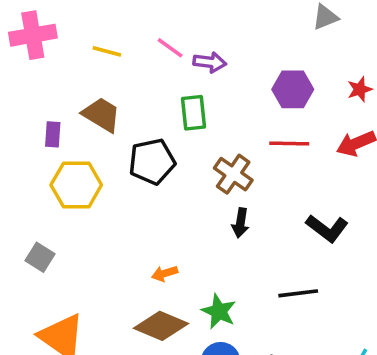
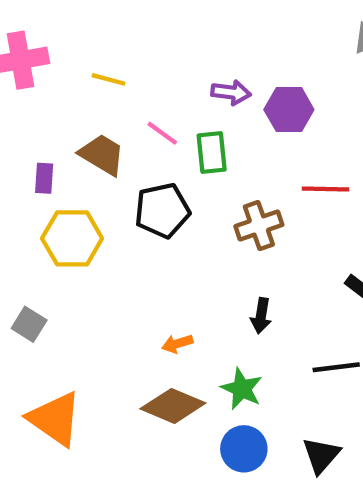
pink line: (170, 48) -> (162, 133), moved
purple hexagon: (293, 89) -> (289, 110), moved
brown cross: (233, 174) -> (259, 226), turned 36
black arrow: (240, 223) -> (261, 316), moved

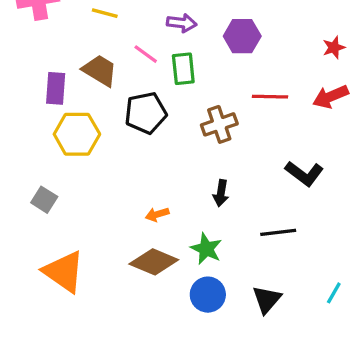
purple arrow: (231, 92) -> (182, 23), moved
purple rectangle: (44, 178) -> (56, 88), size x1.4

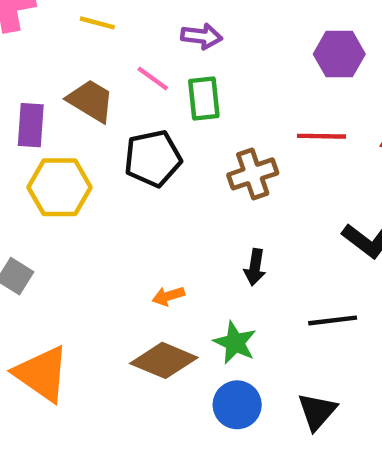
purple hexagon: (242, 36) -> (339, 54), moved

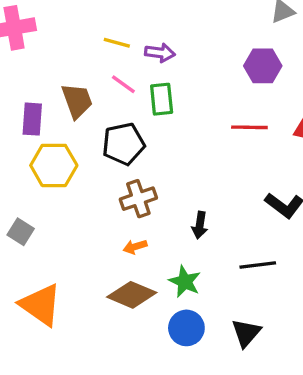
yellow line: (97, 23) -> (117, 43), moved
brown trapezoid: (91, 101) -> (77, 101), turned 39
brown cross: (253, 174) -> (138, 199), moved

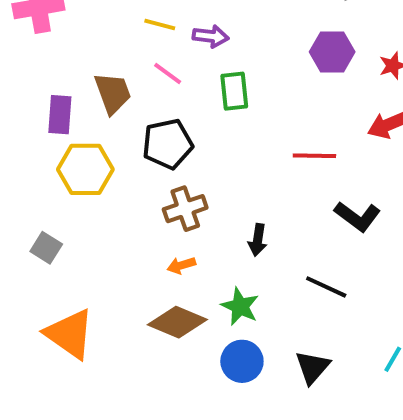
green rectangle: (162, 99) -> (234, 91), moved
red line: (249, 127) -> (314, 156), moved
black line: (258, 265) -> (326, 287), turned 32

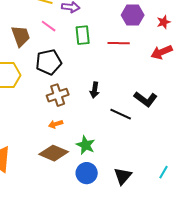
red line: (314, 156) -> (119, 43), moved
black arrow: (258, 240) -> (95, 90), moved
black line: (326, 287) -> (121, 114), moved

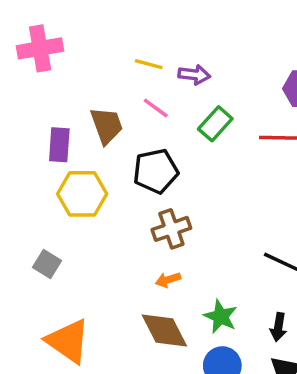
green rectangle: (83, 35) -> (215, 124), turned 48
black arrow: (95, 90) -> (278, 327), moved
brown diamond: (54, 153) -> (164, 331), turned 40

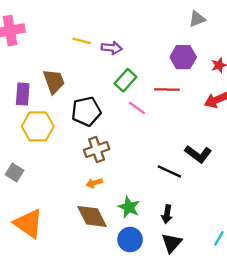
pink line: (156, 108) -> (137, 108), moved

